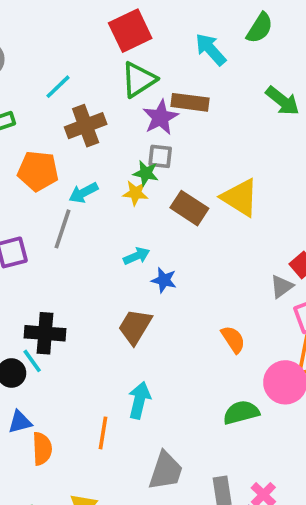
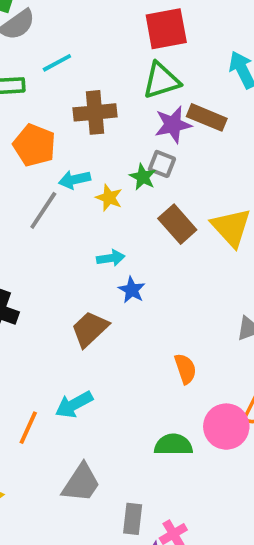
cyan line: (58, 87) -> (57, 63), moved
yellow star: (135, 193) -> (109, 198), moved
cyan arrow: (139, 400) -> (74, 405), turned -147

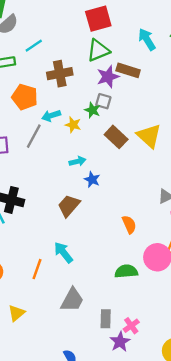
cyan arrow: (74, 405) -> (63, 252), turned 85

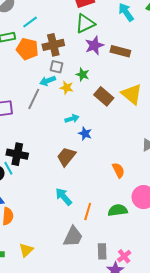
brown rectangle: (128, 70) -> (120, 51), moved
orange pentagon: (25, 97) -> (27, 49), moved
gray square: (103, 101) -> (56, 67), moved
orange line: (37, 269) -> (88, 212), moved

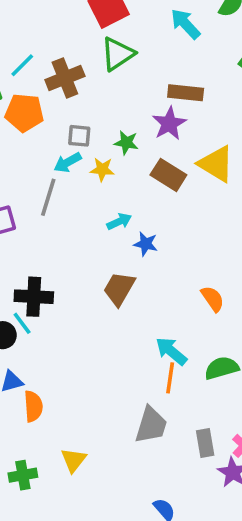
brown cross: (53, 45) -> (65, 78), moved
purple star: (94, 45) -> (169, 124), moved
cyan arrow: (64, 197) -> (171, 351), moved

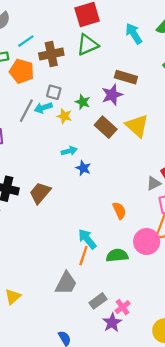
gray line: (48, 197) -> (26, 111), moved
brown trapezoid: (119, 289) -> (40, 193), moved
gray rectangle: (205, 443) -> (98, 301), turned 54

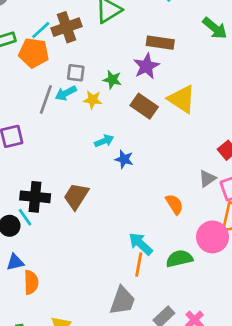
cyan line: (26, 41) -> (41, 30), moved
gray triangle: (154, 183) -> (207, 179), moved

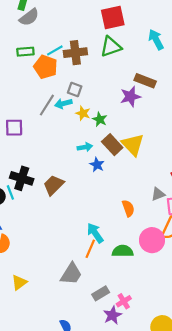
green star: (112, 80) -> (100, 119), moved
yellow triangle: (182, 99) -> (133, 145), moved
brown rectangle: (144, 106) -> (112, 145), moved

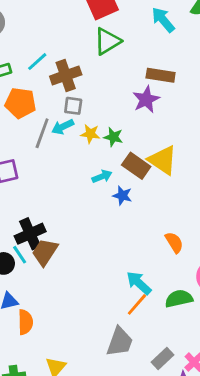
brown cross: (75, 53) -> (66, 75), moved
orange pentagon: (46, 67) -> (20, 103), moved
black cross: (22, 178) -> (30, 234), turned -30
brown trapezoid: (54, 185) -> (45, 252), moved
orange line: (90, 249) -> (137, 304), turned 30

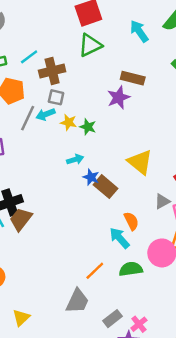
yellow triangle: (163, 160) -> (140, 162), moved
brown rectangle: (136, 166) -> (106, 187), moved
cyan arrow: (139, 283) -> (120, 238), moved

